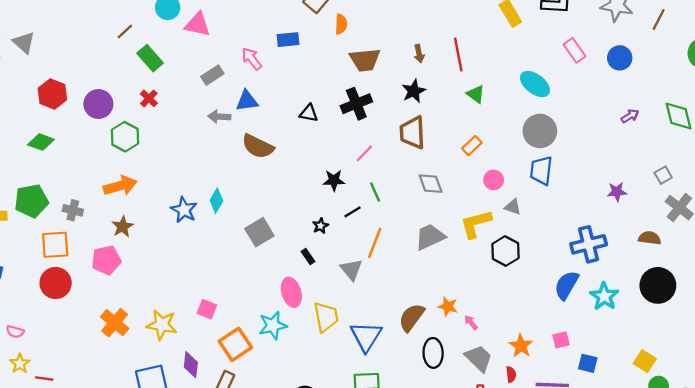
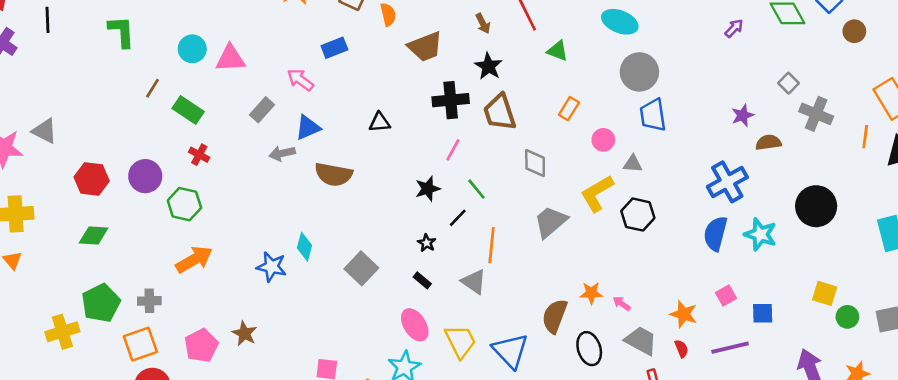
black cross: (356, 104) -> (451, 100), moved, turned 32
gray diamond: (431, 184) -> (535, 163), turned 35
brown star: (123, 227) -> (244, 333), moved
brown semicircle: (650, 238) -> (768, 142), moved

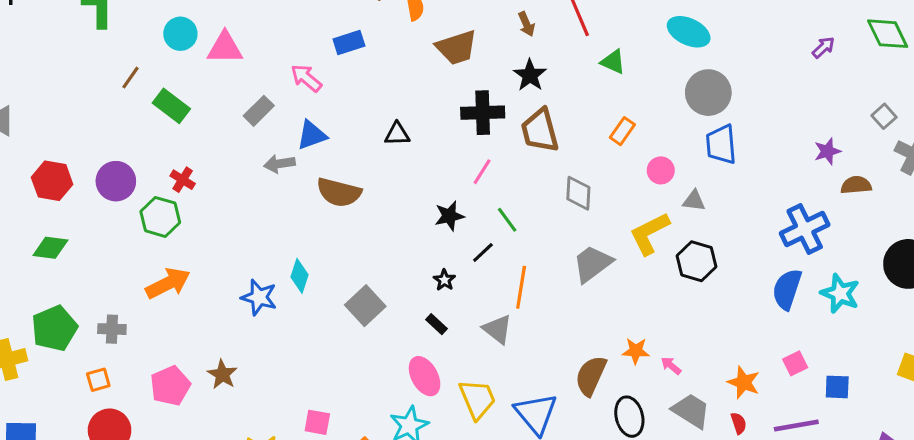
red cross: (199, 155) -> (183, 180), moved
orange square: (140, 344) -> (98, 380), size x0.6

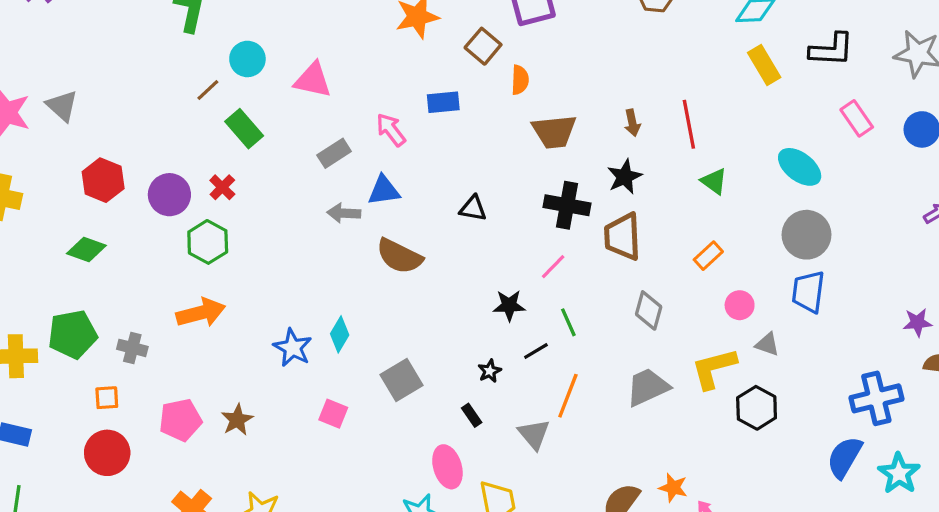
cyan circle: (180, 34) -> (247, 59), moved
red cross: (183, 180) -> (222, 187), moved
pink square: (317, 422) -> (333, 414), moved

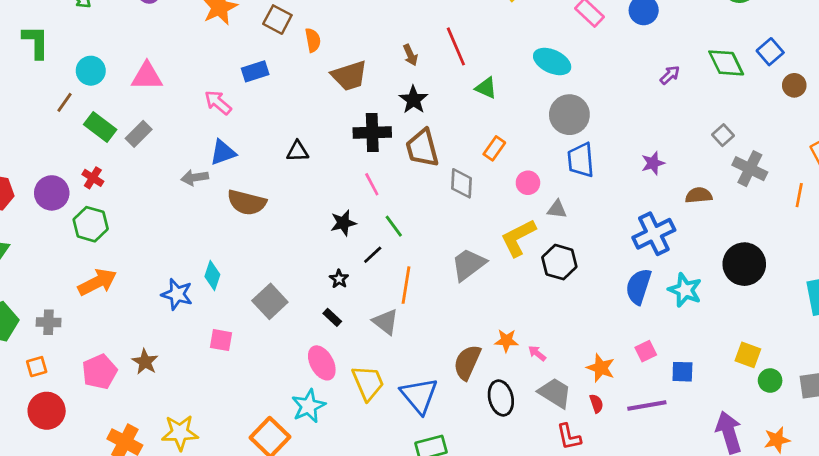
gray rectangle: (334, 153) -> (139, 134), moved
pink line: (553, 267) -> (372, 184), turned -60
gray diamond: (649, 310) -> (461, 183), moved
purple star: (917, 322) -> (653, 163), moved

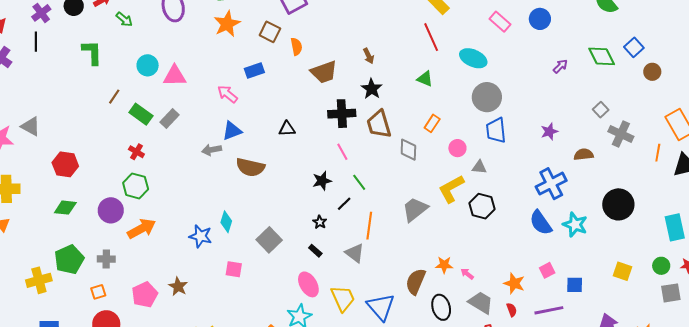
red line: (456, 46) -> (431, 37), moved
cyan circle: (91, 71) -> (148, 65), moved
purple circle: (52, 193) -> (111, 210), moved
blue semicircle: (638, 286) -> (541, 223), turned -52
green circle: (770, 381) -> (661, 266), moved

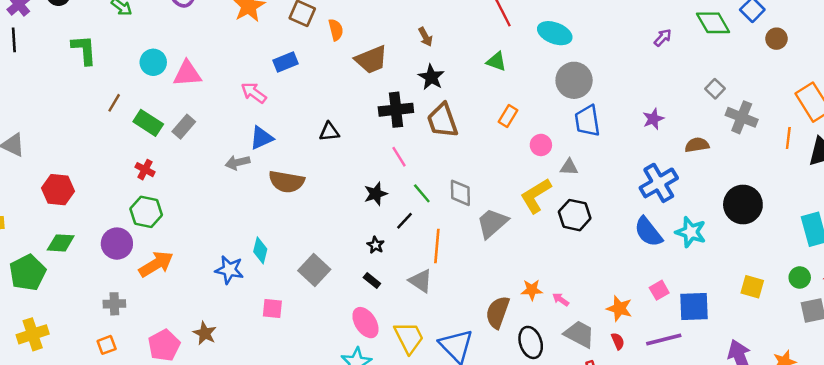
gray diamond: (408, 150) -> (460, 193), moved
green pentagon: (69, 259) -> (27, 273), moved
blue square: (575, 285) -> (694, 306), size x1.5

